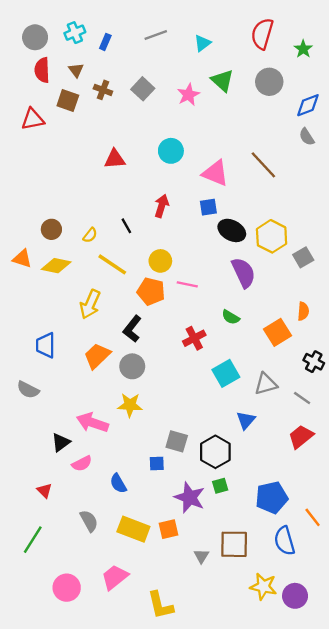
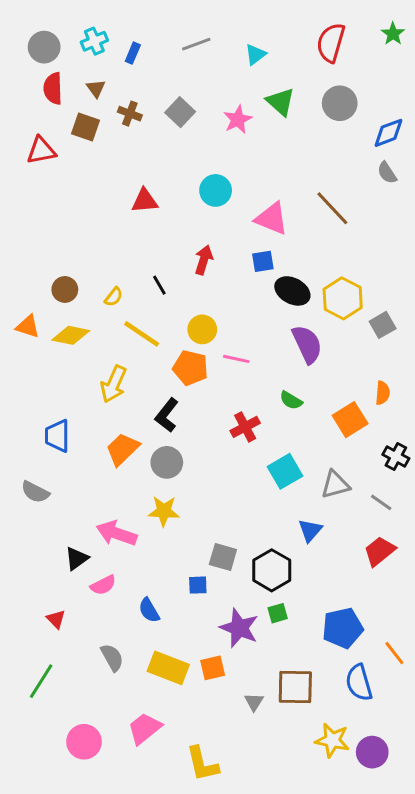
green star: (303, 49) -> (393, 34), moved

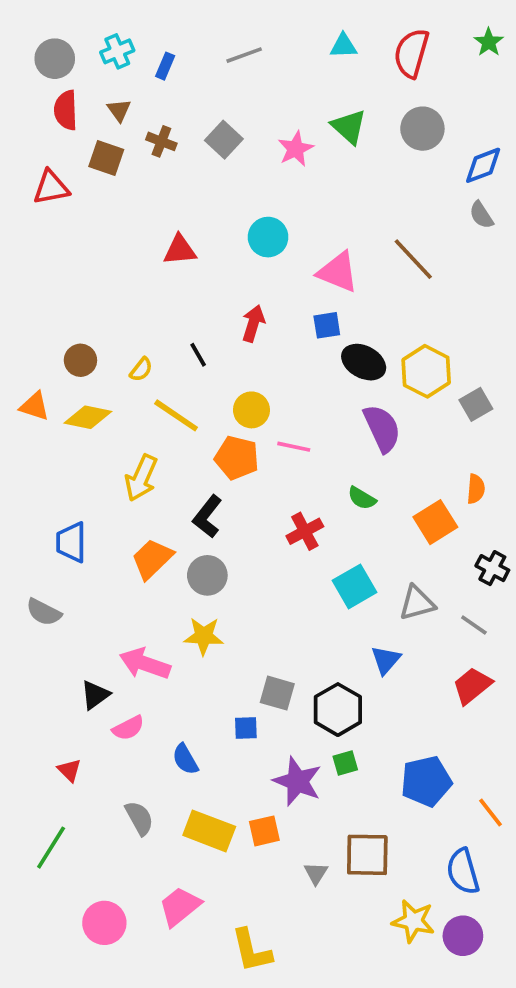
cyan triangle: (255, 54) -> (343, 46), moved, turned 35
blue semicircle: (359, 683) -> (463, 871), moved

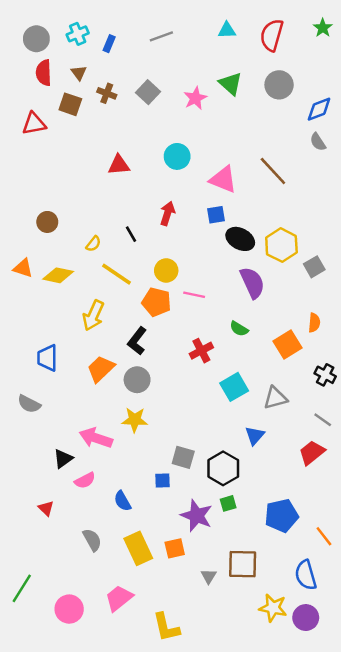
brown circle: (80, 360) -> (47, 222), moved
gray line: (474, 625) -> (323, 420), moved
yellow rectangle: (209, 831) -> (138, 548), turned 44
green line: (51, 848) -> (22, 588), moved

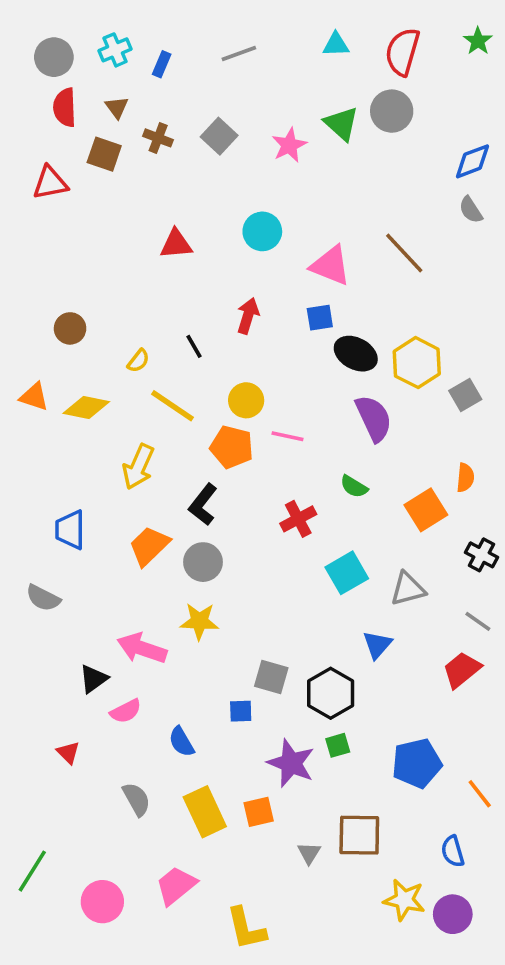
gray circle: (279, 85) -> (392, 111), moved
blue semicircle: (306, 575) -> (453, 851), size x0.7

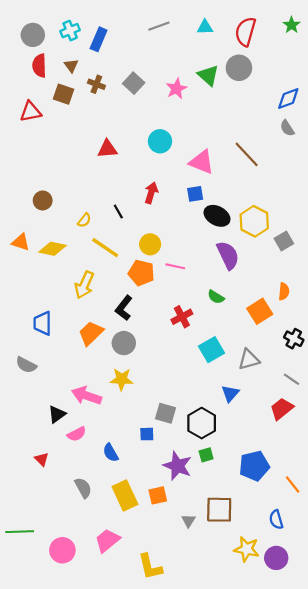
gray line: (239, 54) -> (159, 26), moved
blue rectangle: (162, 64) -> (99, 39), size x1.5
green line: (32, 871) -> (20, 532), turned 56

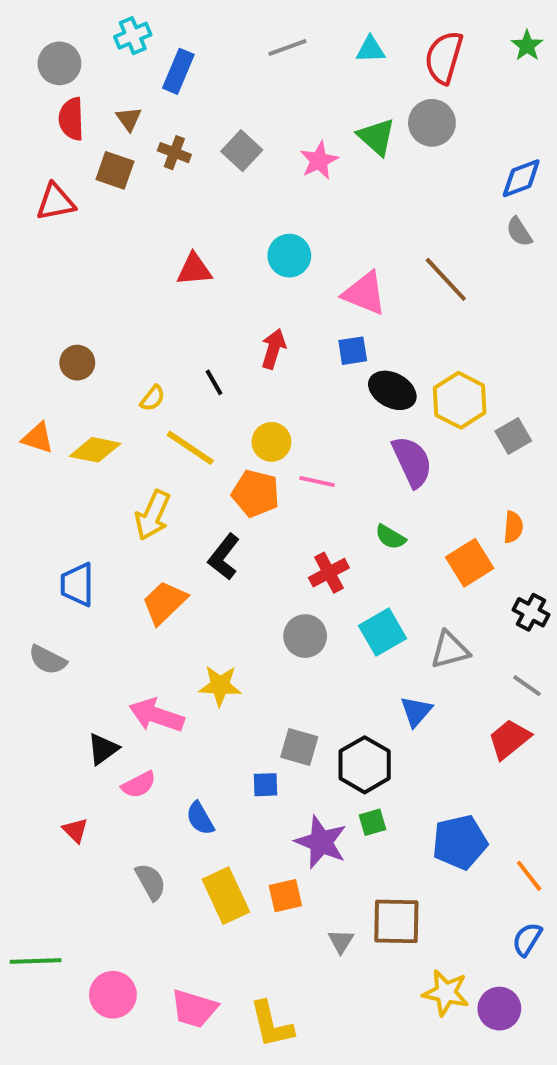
cyan cross: (70, 31) -> (133, 36), moved
gray circle: (124, 343) -> (305, 636), moved
blue semicircle: (276, 520) -> (527, 939), moved, turned 48
pink trapezoid: (107, 540) -> (194, 1009), moved, turned -124

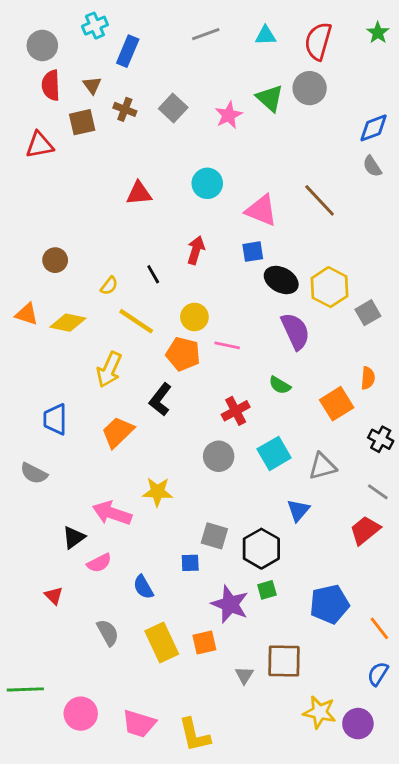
brown square: (115, 170) -> (82, 122), turned -32

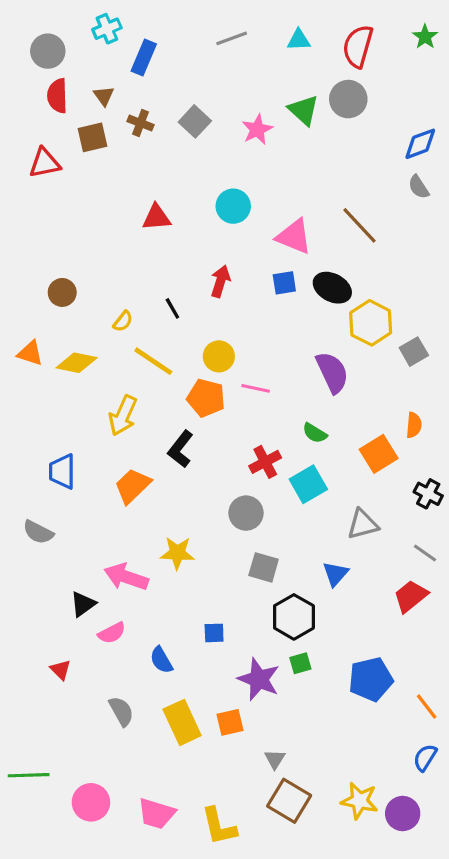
black ellipse: (281, 280) -> (332, 288), moved
cyan square: (274, 453) -> (308, 484), moved
gray square: (214, 536) -> (264, 567), moved
brown square: (284, 661) -> (289, 801), moved, turned 30

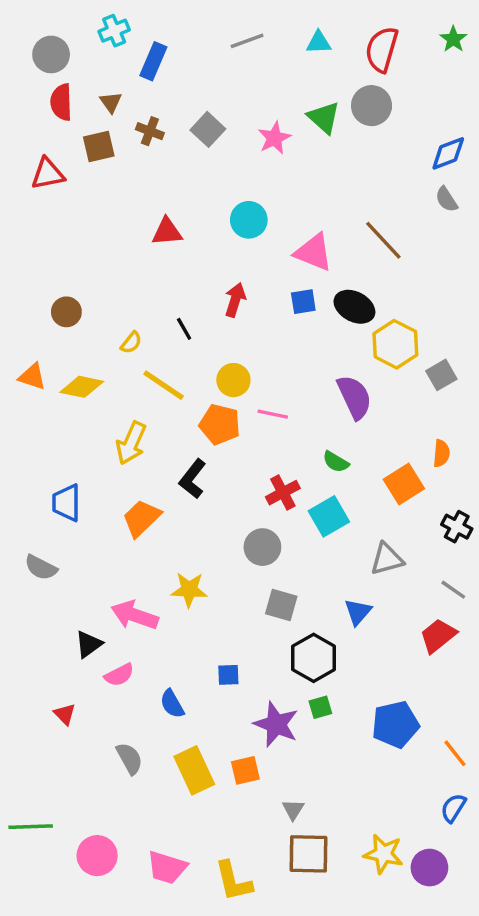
brown square: (289, 801) -> (308, 854), turned -30

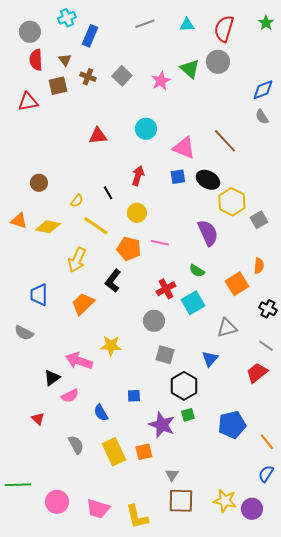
yellow circle: (233, 380) -> (137, 213), moved

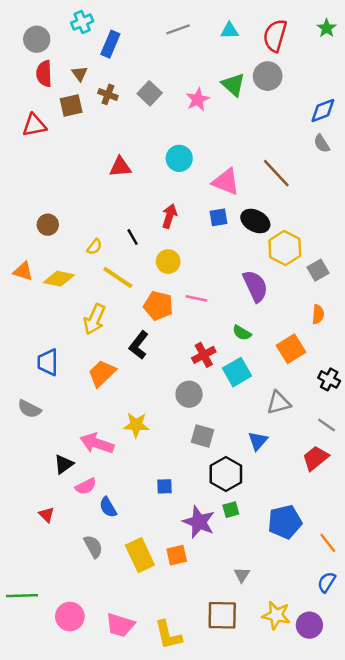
orange semicircle: (259, 266) -> (318, 314), moved
blue semicircle: (101, 413) -> (108, 507), moved
gray triangle: (172, 475) -> (242, 575), moved

